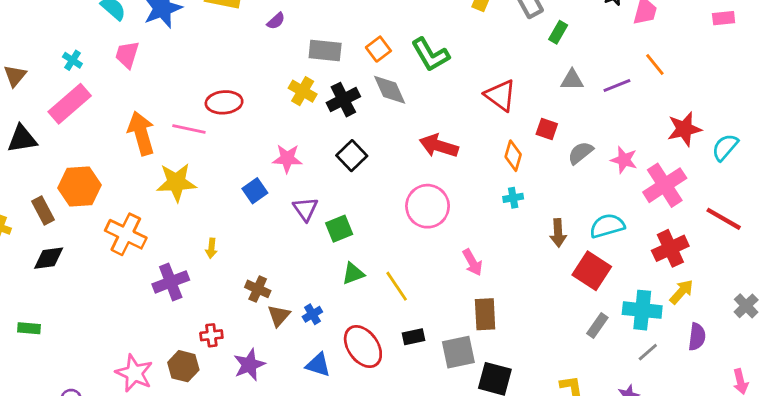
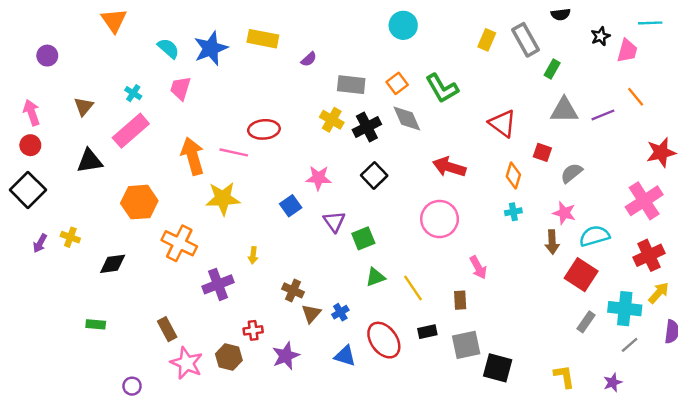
gray triangle: (572, 80) -> (564, 110), size x1.4
pink star: (624, 160) -> (564, 213), moved
brown rectangle: (43, 210) -> (167, 329), moved
brown rectangle: (485, 314) -> (460, 300), moved, size x0.7

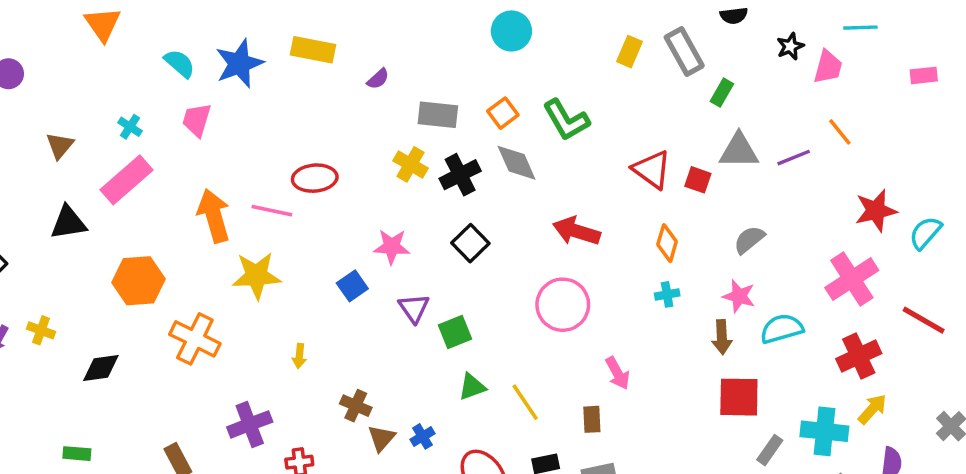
red square: (542, 152) -> (698, 180), moved
red square: (581, 275) -> (739, 397), moved, turned -32
purple cross: (218, 284) -> (250, 424), moved

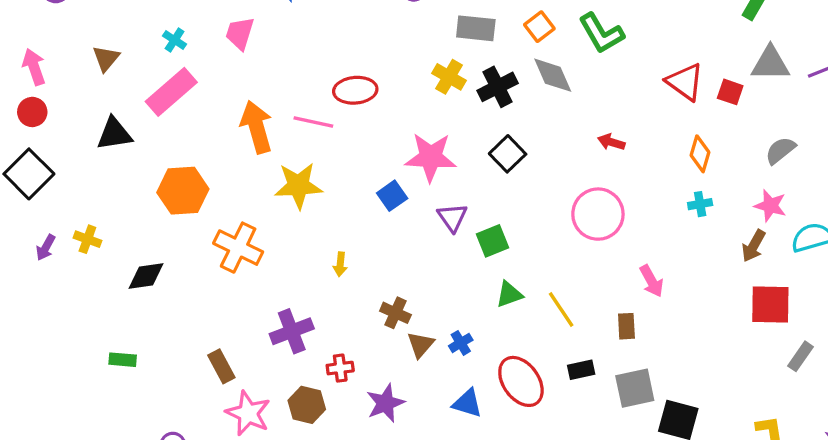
red arrow: (576, 231) -> (611, 142), size x0.6
pink star: (392, 247) -> (431, 157), size x1.4
brown arrow: (722, 337) -> (754, 246), turned 32

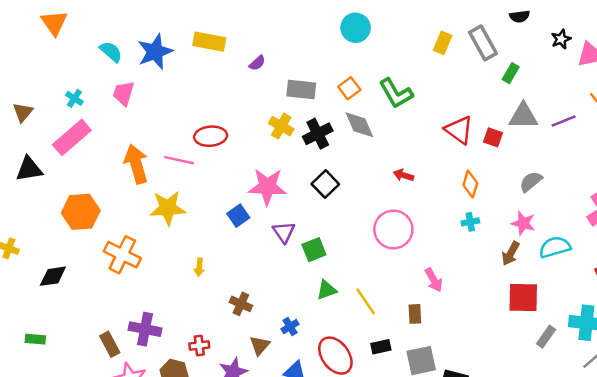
purple cross: (292, 331) -> (145, 329), moved, turned 32
brown triangle: (421, 345) -> (260, 345), moved

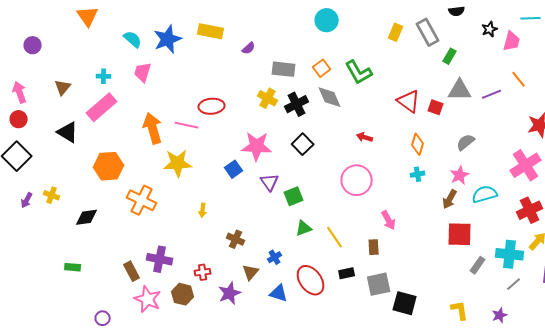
cyan cross: (74, 98) -> (104, 76), turned -32
black triangle: (29, 169) -> (68, 132), turned 40
pink star: (523, 223) -> (460, 175), turned 30

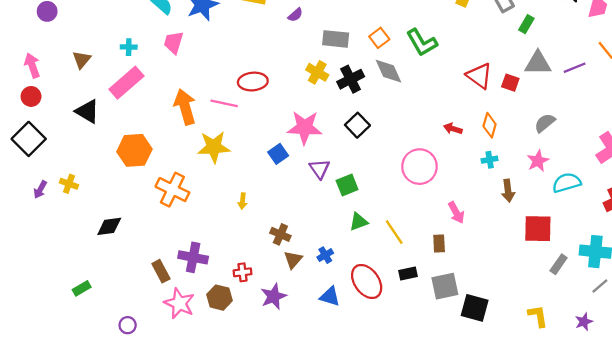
red arrow: (365, 137) -> (453, 129), moved
brown arrow: (450, 199) -> (508, 191), moved, turned -36
black diamond: (87, 217) -> (109, 226), moved
green rectangle: (73, 267) -> (82, 288), moved, turned -35
brown triangle: (251, 272) -> (293, 260), moved

